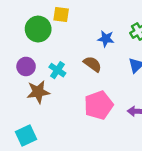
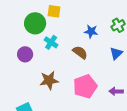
cyan cross: (57, 70) -> (51, 42), moved
brown star: (38, 92) -> (49, 80), moved

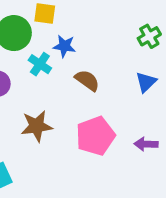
blue star: (91, 31) -> (64, 46), moved

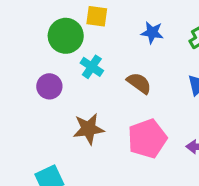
blue star: (64, 46) -> (152, 33), moved

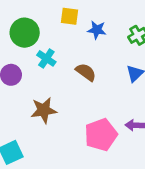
yellow square: (97, 16) -> (70, 16), moved
pink pentagon: (147, 139) -> (101, 135), moved

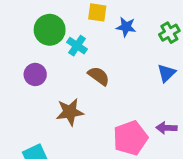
cyan cross: (46, 58) -> (77, 46), moved
brown semicircle: (86, 72) -> (99, 76), moved

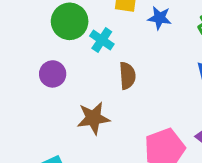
brown semicircle: (99, 76) -> (127, 76), turned 50

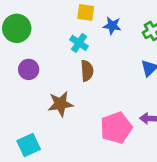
green circle: (70, 21) -> (17, 28), moved
cyan cross: (102, 40) -> (79, 43), moved

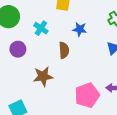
blue star: (112, 26) -> (80, 29), moved
cyan cross: (79, 43) -> (41, 28), moved

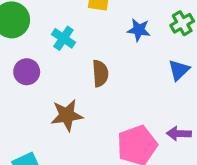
blue star: (80, 29) -> (139, 30), moved

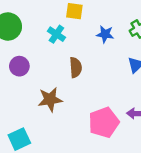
cyan cross: (63, 38) -> (56, 34), moved

